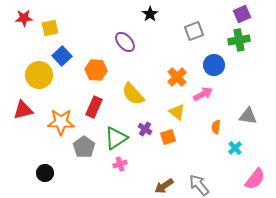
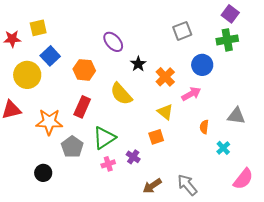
black star: (150, 14) -> (138, 64), moved
purple square: (242, 14) -> (230, 14), turned -30
red star: (24, 18) -> (12, 39), moved
purple cross: (145, 129) -> (133, 157), moved
black circle: (45, 173) -> (43, 173), moved

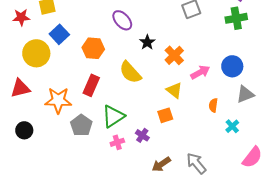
blue circle: (202, 65) -> (232, 66), moved
gray triangle: (236, 116) -> (245, 94), turned -30
black circle: (43, 173) -> (24, 130), moved

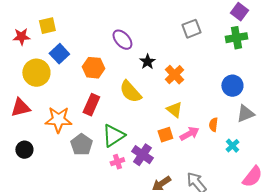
pink arrow: (200, 72) -> (189, 134), moved
purple cross: (142, 135) -> (142, 155), size x1.5

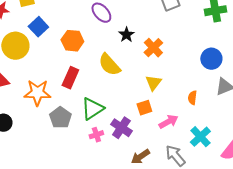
yellow triangle: (174, 110) -> (153, 83), turned 30
pink arrow: (189, 134) -> (168, 122), moved
cyan cross: (232, 146) -> (200, 137), moved, size x1.5

